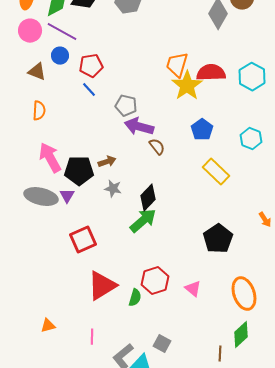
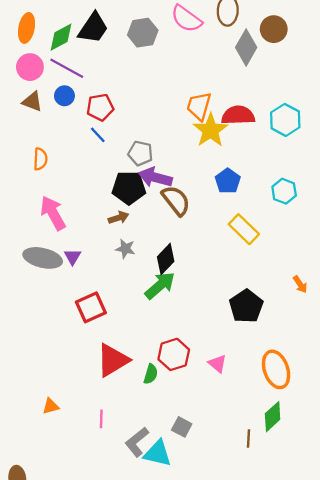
brown triangle: (37, 72) -> (32, 102), moved
brown semicircle: (157, 147) -> (176, 200), size x1.6
black pentagon: (79, 171) -> (129, 188), moved

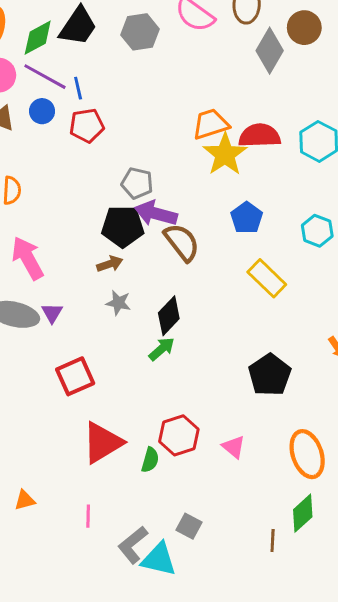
orange trapezoid: (199, 106) -> (211, 124), turned 56
blue line: (98, 135) -> (78, 88), moved, turned 30
green arrow: (160, 285) -> (162, 349), size x0.7

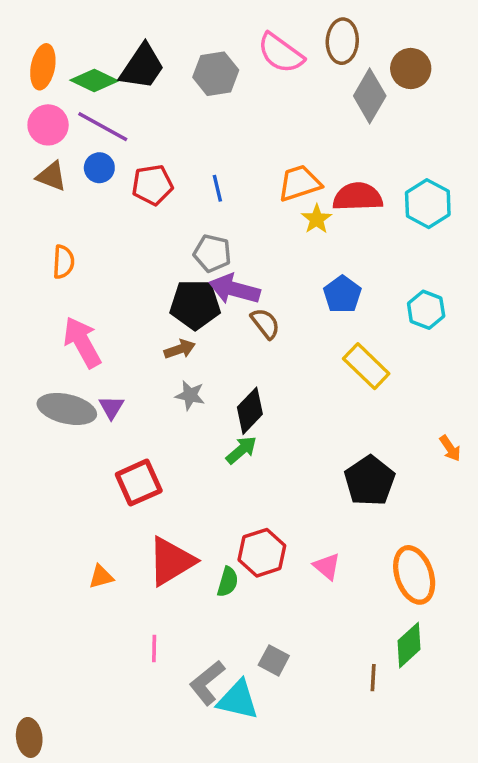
green diamond: (38, 38) -> (94, 80), turned 54
blue line: (78, 88) -> (217, 188), moved
yellow star: (225, 154) -> (317, 219), size x0.6
brown semicircle: (182, 242) -> (265, 323), size x0.7
orange triangle: (25, 500) -> (101, 577), moved

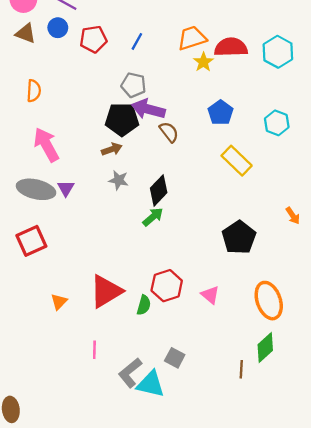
blue line: (217, 188) -> (137, 41), turned 42
red square: (139, 483) -> (31, 241), moved
orange triangle: (101, 577) -> (59, 302), turned -30

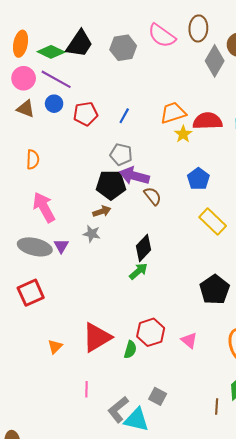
gray star: (119, 180) -> (92, 234), moved

